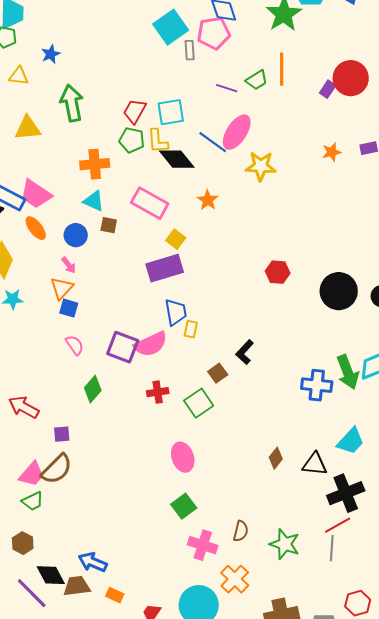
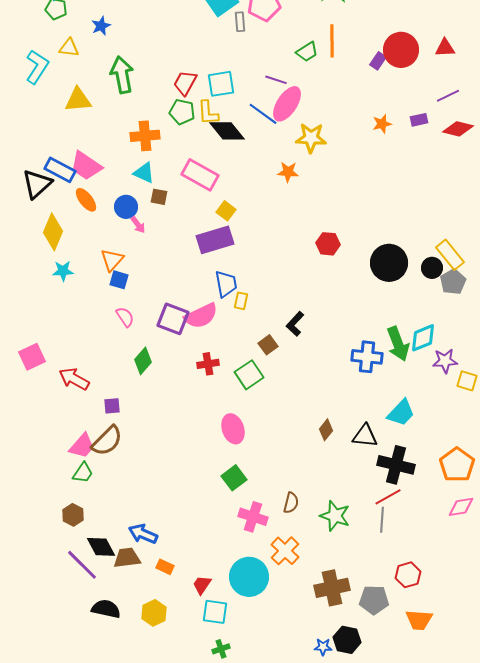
purple line: (227, 88) -> (276, 80), moved
orange star: (208, 200) -> (288, 172), moved, turned -30
pink arrow: (69, 265) -> (138, 225), moved
black cross: (346, 493) -> (396, 465), turned 36
green trapezoid: (33, 501) -> (83, 473), turned -30

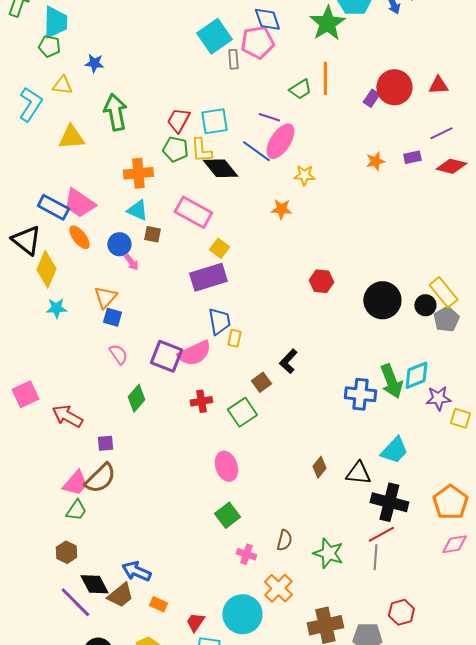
blue star: (101, 26) -> (94, 63), turned 30
yellow star: (311, 138) -> (304, 175), size x0.7
black triangle: (37, 184) -> (26, 240), moved, turned -40
pink cross: (253, 517) -> (246, 554), size x0.7
brown trapezoid: (127, 558) -> (120, 595), turned 148

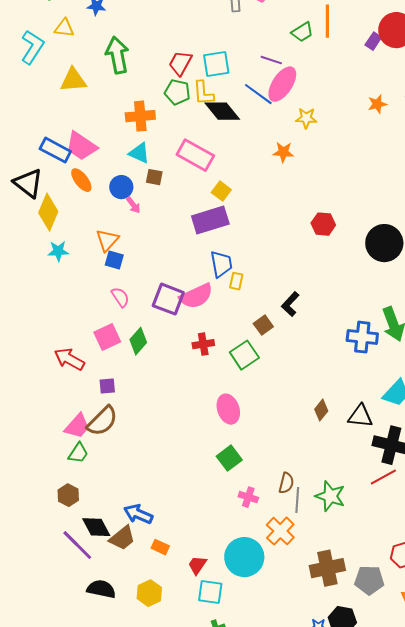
pink square: (25, 394) -> (107, 337), moved
gray line: (375, 557) -> (297, 500), moved

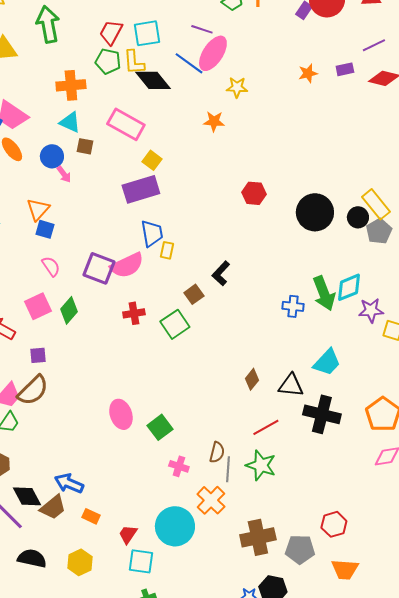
blue cross: (362, 337) -> (293, 306), size x0.7
pink ellipse: (228, 409) -> (121, 414), moved
red line: (383, 477) -> (266, 427), moved

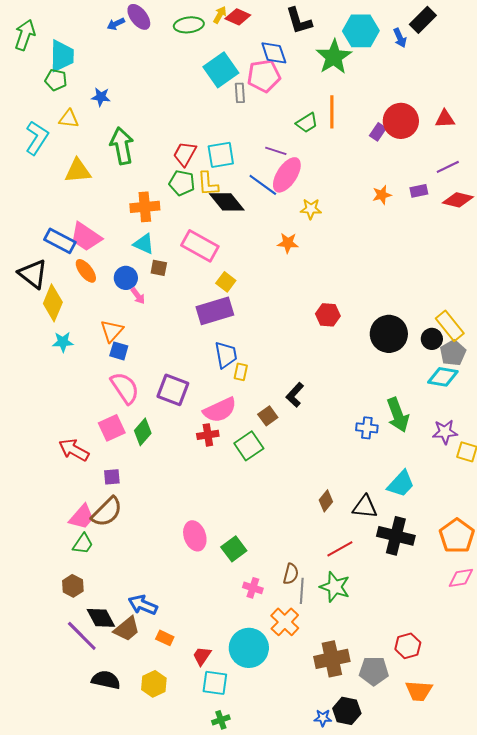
pink semicircle: (127, 265) -> (220, 410), moved
pink semicircle: (51, 266) -> (125, 388), size x1.6
cyan diamond: (349, 287) -> (443, 377), moved, turned 32

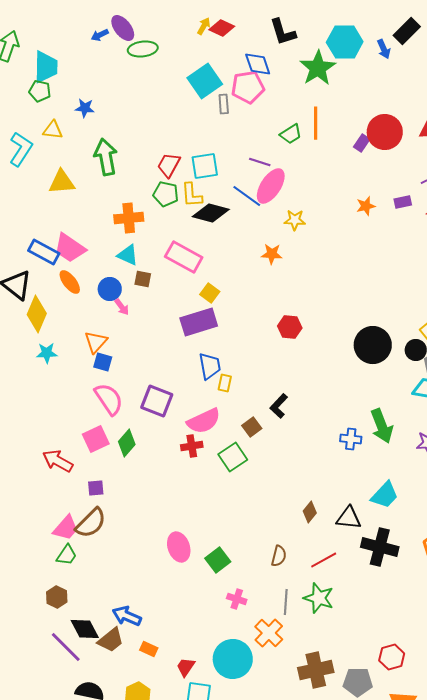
green ellipse: (189, 25) -> (143, 49), moved
black diamond: (227, 202) -> (211, 213), turned -36
red hexagon: (328, 315) -> (290, 327), moved
brown semicircle: (291, 574) -> (279, 556), moved

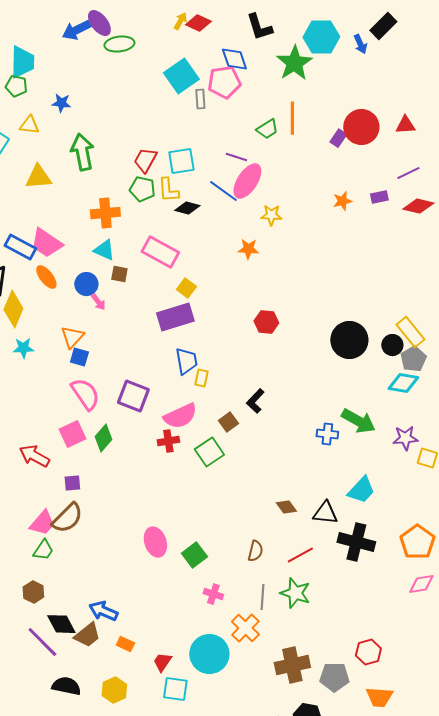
blue arrow: (100, 35) -> (76, 30), size x1.6
black diamond: (211, 213) -> (187, 208), size x0.7
green arrow: (382, 426) -> (358, 421), turned -40
brown diamond: (310, 512) -> (286, 507), turned -75

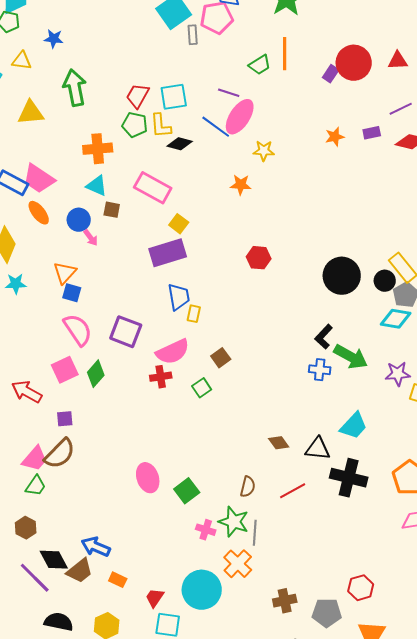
black L-shape: (255, 401) -> (324, 337), moved
green square: (209, 452) -> (202, 388), size x0.7
green star: (295, 593) -> (234, 522), moved
brown cross: (292, 665) -> (285, 601), size x0.7

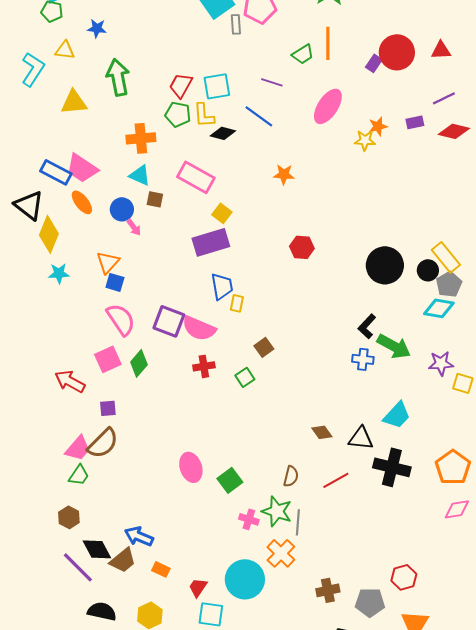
pink ellipse: (240, 117) -> (328, 106), moved
yellow star: (264, 151) -> (365, 140), moved
pink semicircle: (173, 352) -> (199, 328), moved, turned 48

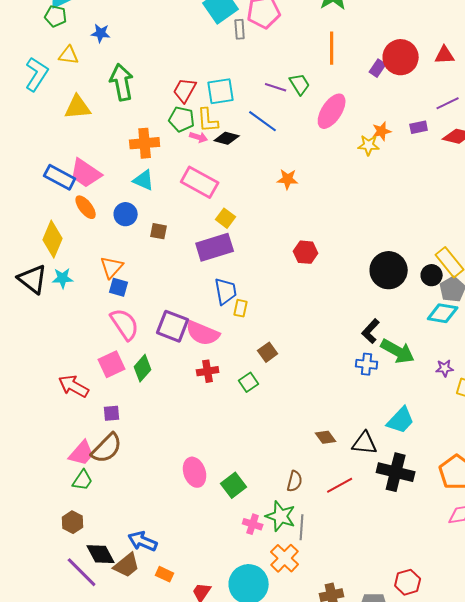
green trapezoid: (303, 54) -> (300, 84), moved, turned -90
brown square: (155, 199) -> (159, 231), moved
black triangle: (29, 205) -> (33, 279), moved
pink arrow: (134, 227) -> (199, 137), moved, turned -36
purple star: (441, 363) -> (445, 368), size x0.7

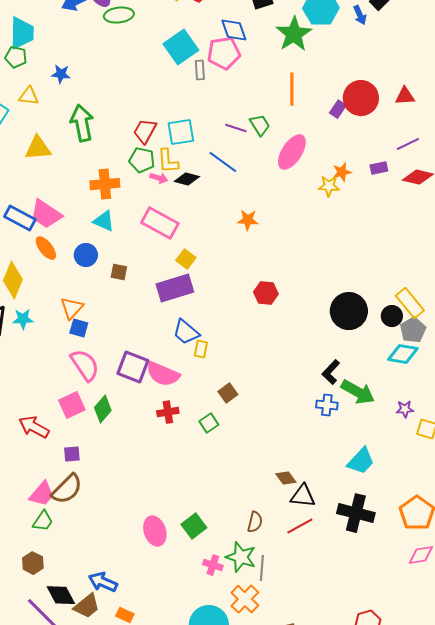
blue trapezoid: (226, 291) -> (186, 332), turned 140
black triangle: (365, 443) -> (303, 496), moved
pink ellipse: (195, 472) -> (155, 531), moved

